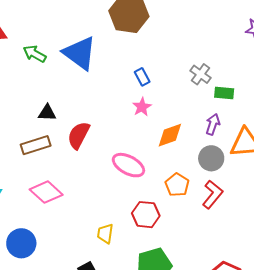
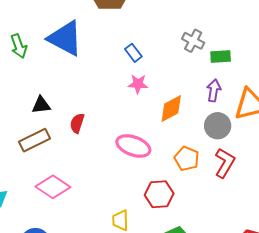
green arrow: (35, 54) -> (19, 46), turned -130
pink star: (142, 107) -> (138, 84), turned -30
red semicircle: (79, 135) -> (77, 123), size x0.7

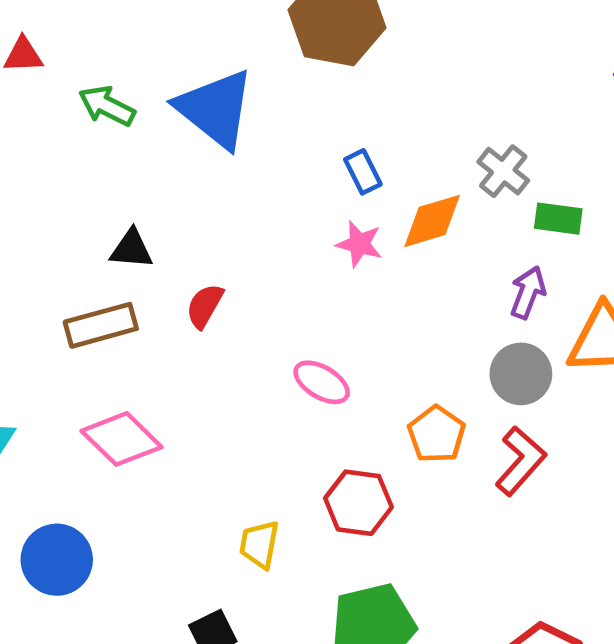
green arrow: (19, 46) -> (107, 106), turned 125
orange diamond: (171, 108) -> (432, 221), moved
pink ellipse: (133, 146) -> (322, 382), size x0.7

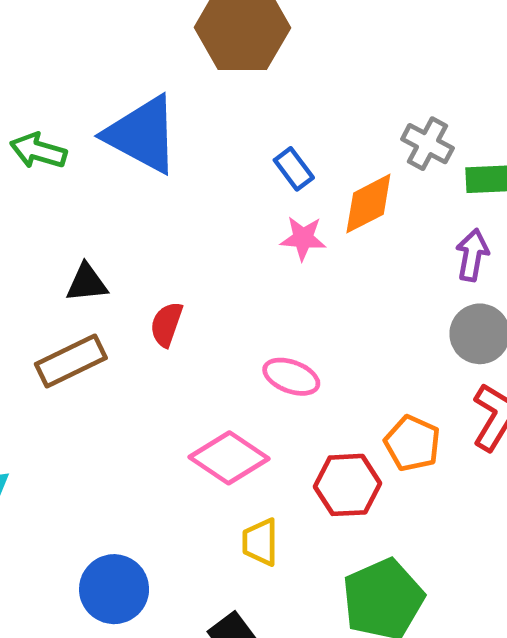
orange pentagon: (437, 434) -> (412, 443), moved
pink diamond: (122, 439) -> (229, 458), moved
blue circle: (57, 560) -> (114, 589), moved

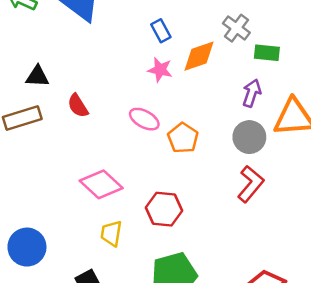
red semicircle: (166, 324) -> (78, 106), turned -60
pink ellipse: (291, 377) -> (144, 119), moved
orange pentagon: (412, 443) -> (183, 138), moved

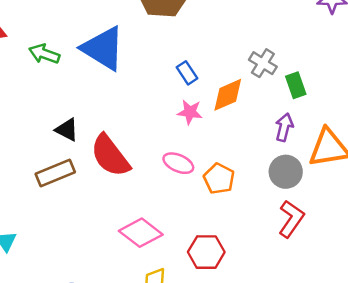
green rectangle: (267, 53) -> (296, 85), turned 70
black triangle: (37, 76) -> (67, 130), turned 30
red semicircle: (78, 106) -> (110, 156), size x1.8

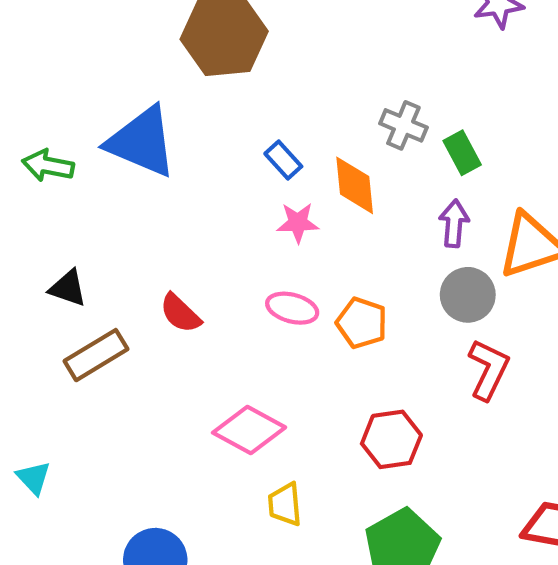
orange diamond: (228, 95) -> (355, 185), turned -63
black triangle: (67, 130) -> (68, 288), moved
red semicircle: (110, 156) -> (180, 313), size x0.6
red hexagon: (206, 252) -> (391, 439), moved

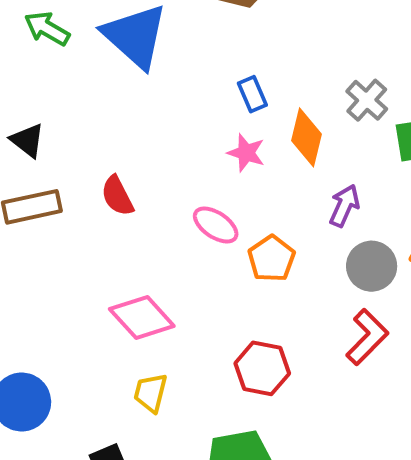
purple arrow: (454, 223) -> (344, 206), moved

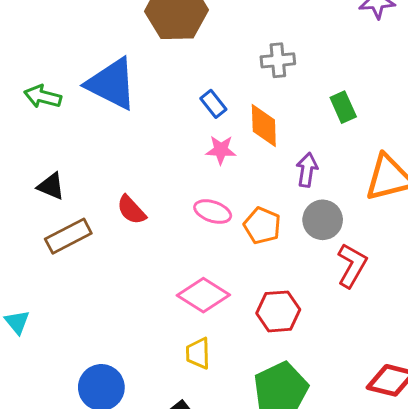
gray cross: (367, 100) -> (278, 60), moved, turned -32
gray circle: (372, 266) -> (323, 220), moved
pink diamond: (142, 318) -> (203, 295), moved

